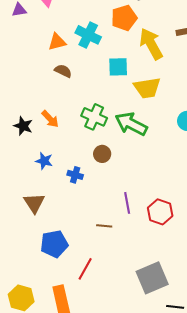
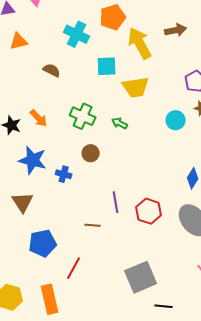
orange triangle: (57, 42) -> (19, 41), moved
green arrow: (131, 124) -> (120, 123), size x0.5
blue star: (44, 161) -> (33, 160), size x1.6

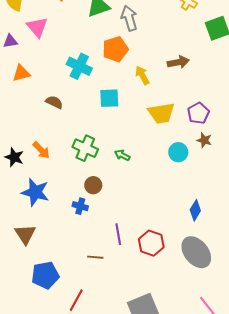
yellow arrow: (140, 43) -> (142, 75), size x0.6
yellow trapezoid: (136, 87) -> (161, 113), moved
blue cross: (64, 174) -> (80, 206), moved

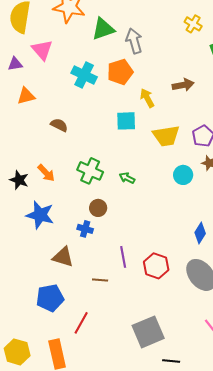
cyan cross: (79, 66) -> (84, 75), moved
cyan square: (109, 98) -> (126, 121), moved
brown triangle: (25, 234) -> (63, 257), moved, turned -40

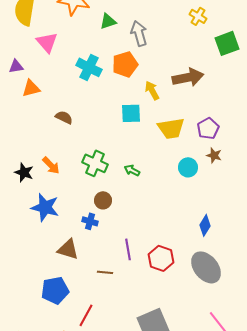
green triangle: (103, 29) -> (108, 21), size x0.7
purple triangle: (15, 64) -> (16, 66), moved
brown arrow: (183, 85) -> (188, 77), size x1.4

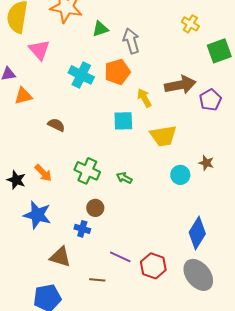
purple pentagon: (208, 128) -> (210, 100), moved
blue diamond: (205, 225) -> (197, 233), size x1.5
purple line: (128, 249) -> (120, 257), turned -55

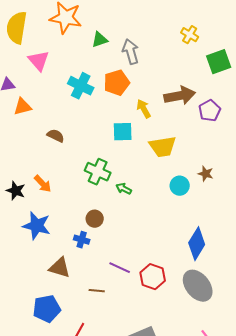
green cross: (87, 171) -> (98, 172), moved

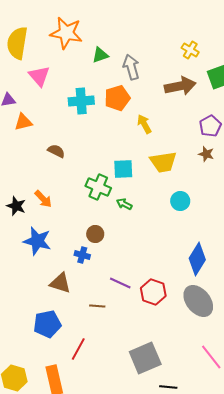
cyan cross: (81, 86) -> (81, 101), turned -30
brown arrow: (180, 96) -> (180, 86), moved
cyan square: (123, 132) -> (123, 169), moved
brown star: (206, 174) -> (206, 154), moved

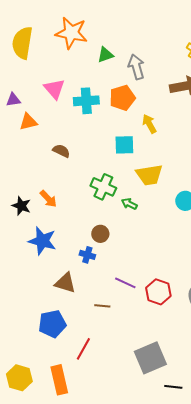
pink triangle: (39, 76) -> (54, 89), moved
yellow trapezoid: (163, 162) -> (149, 175), moved
cyan square: (123, 169) -> (124, 145), moved

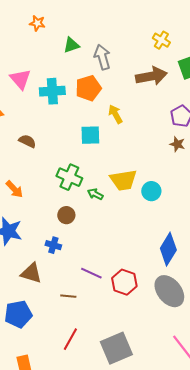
orange star: (71, 33) -> (37, 23), size x0.5
yellow trapezoid: (149, 175) -> (123, 180), moved
brown circle: (100, 234) -> (66, 215), moved
red line: (83, 349) -> (70, 339), moved

